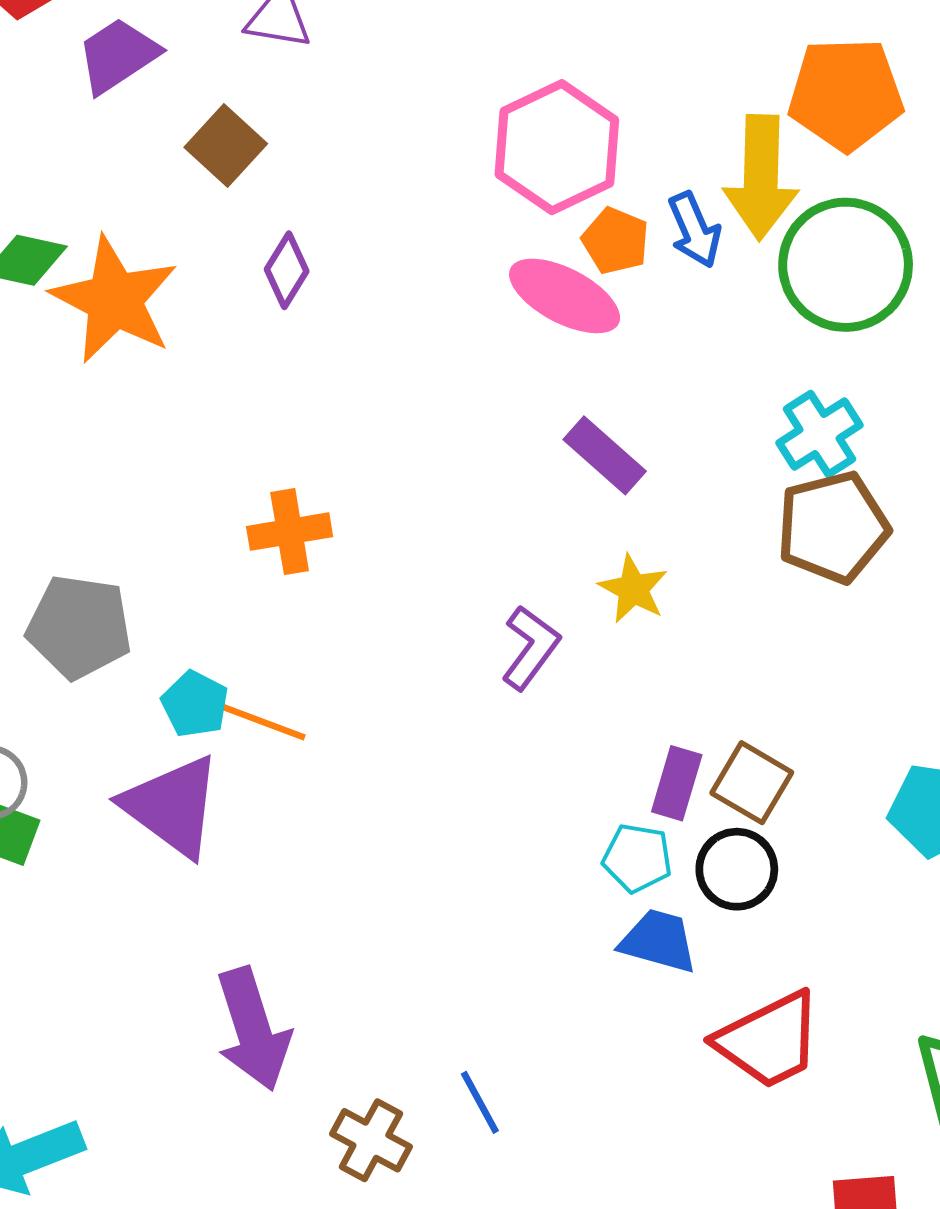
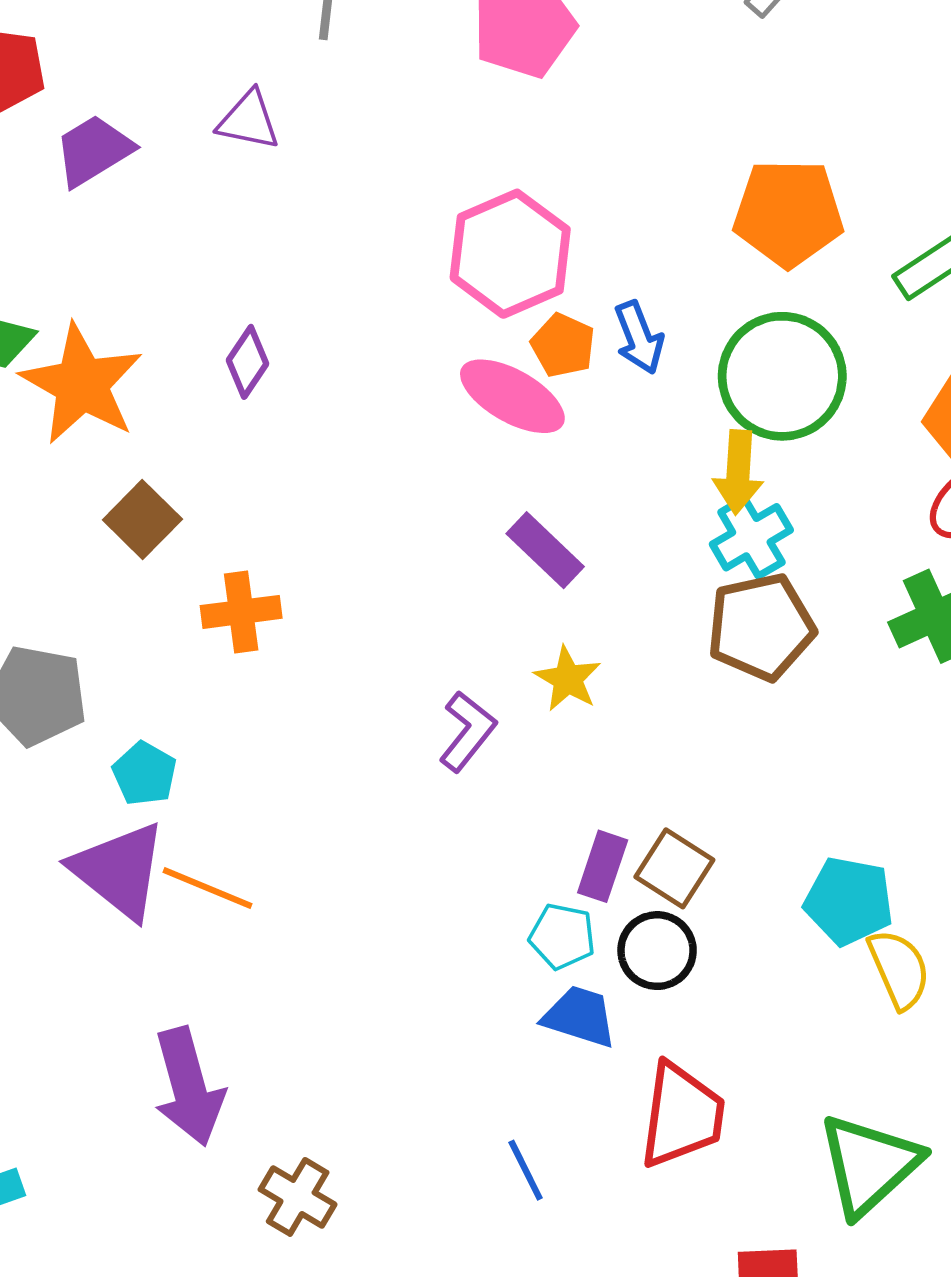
brown square: (226, 146) -> (142, 519), moved
yellow arrow: (761, 177) -> (738, 472), moved, size x0.7
orange line: (258, 720) -> (208, 888), moved
red trapezoid: (769, 1040) -> (682, 1115), turned -58
blue line: (480, 1102) -> (526, 1170), moved

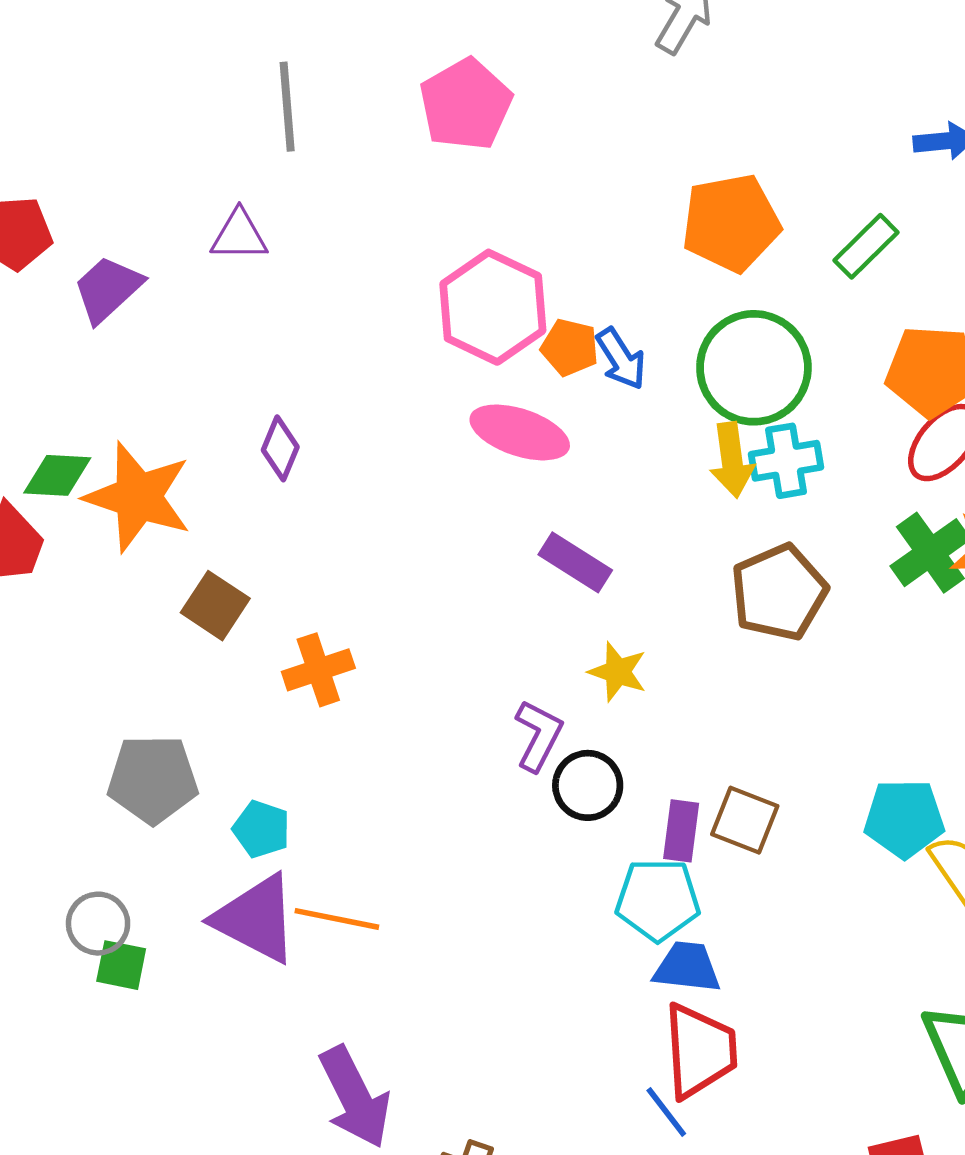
orange pentagon: (563, 345) -> (570, 347), moved
cyan cross: (751, 537) -> (786, 461), moved, turned 32
cyan pentagon: (562, 936) -> (658, 900), size x1.4
black circle: (657, 951) -> (588, 785), moved
red trapezoid: (682, 1115) -> (700, 1051), moved

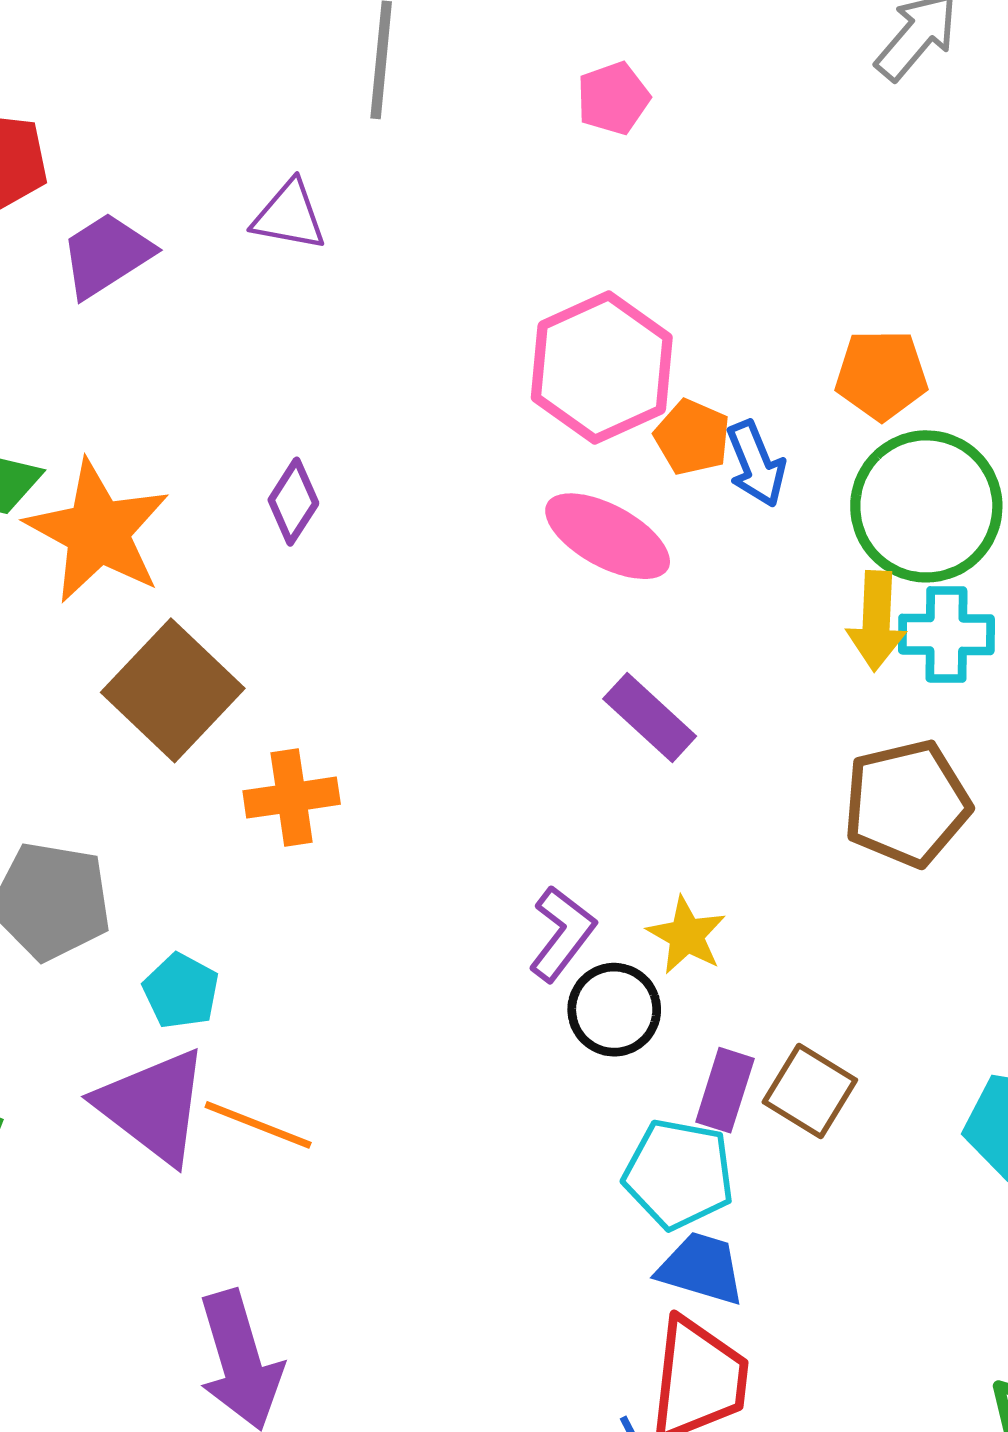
pink pentagon: (466, 104) -> (613, 98), size x0.6
orange pentagon: (731, 223) -> (881, 375), moved, size x0.7
brown square: (215, 606) -> (173, 690), size x1.5
yellow star: (618, 672) -> (687, 935), moved

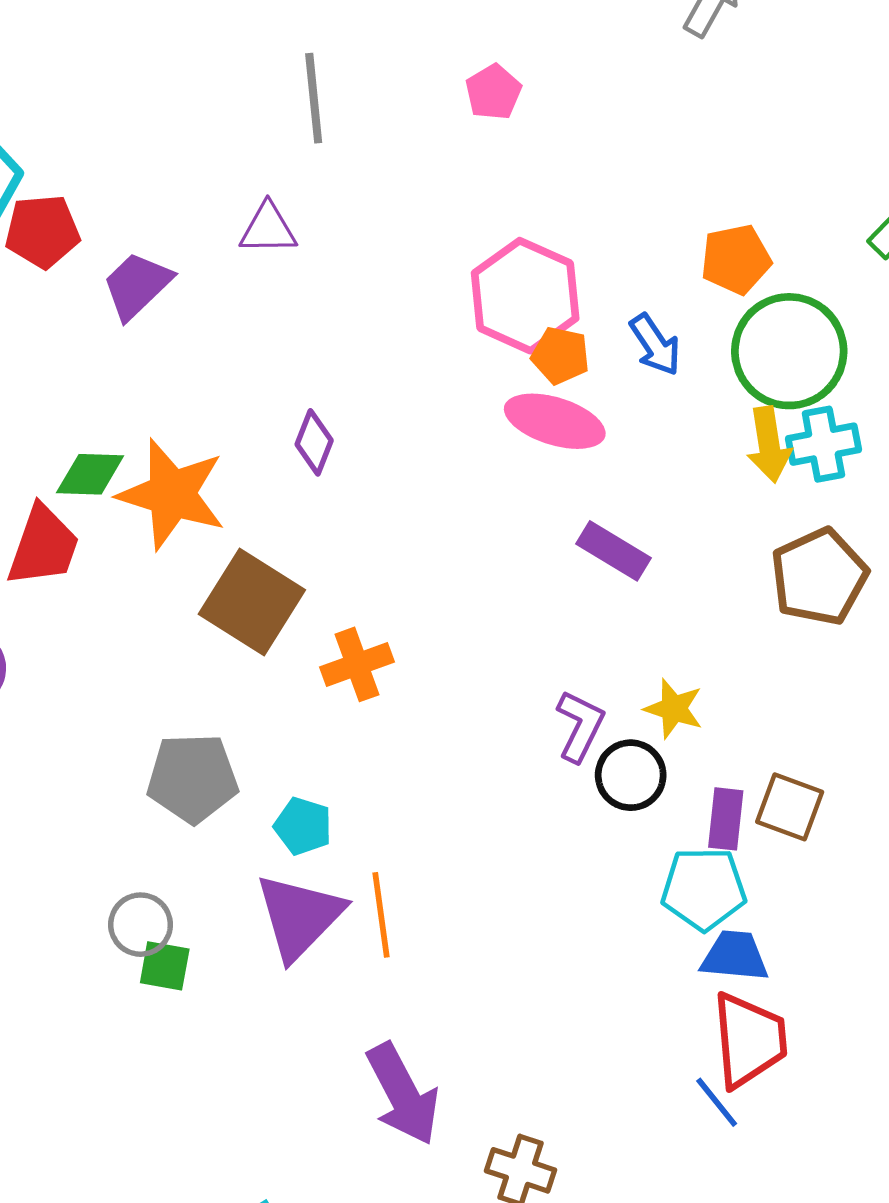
orange pentagon: (692, 437) -> (560, 355), moved
purple triangle: (153, 1106) -> (299, 916), turned 48
orange line: (258, 1125) -> (381, 915), turned 72

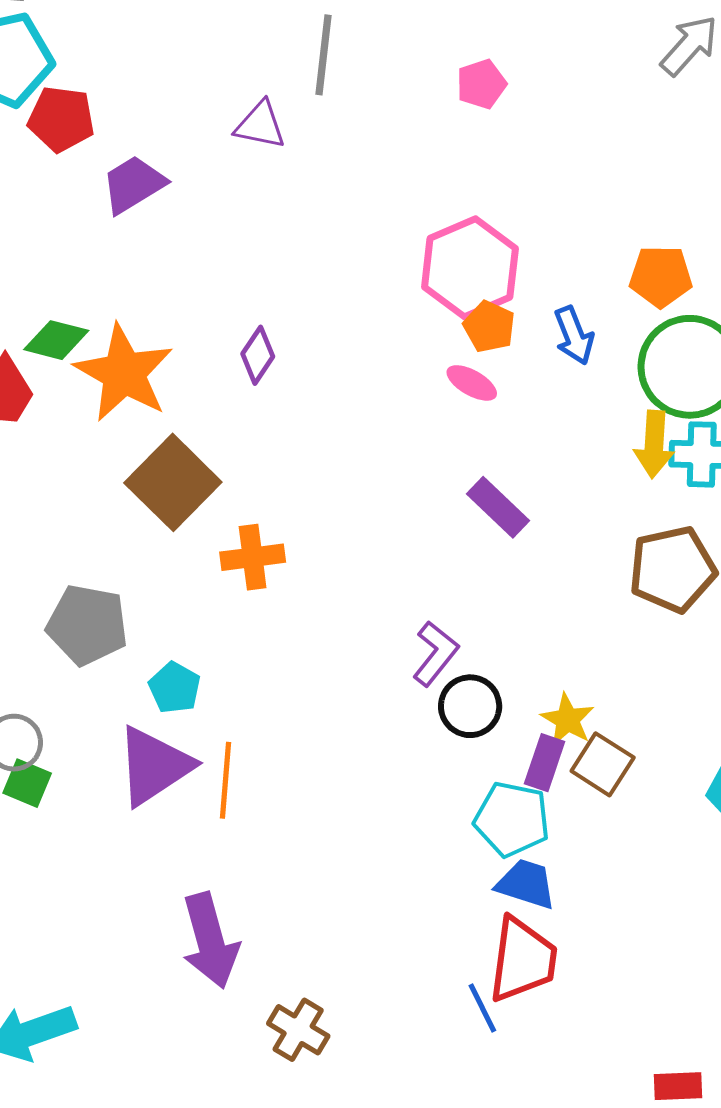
purple triangle: (268, 229) -> (260, 125), moved
pink ellipse: (555, 421) -> (472, 383), size x0.6
yellow star: (674, 709) -> (568, 720), moved

